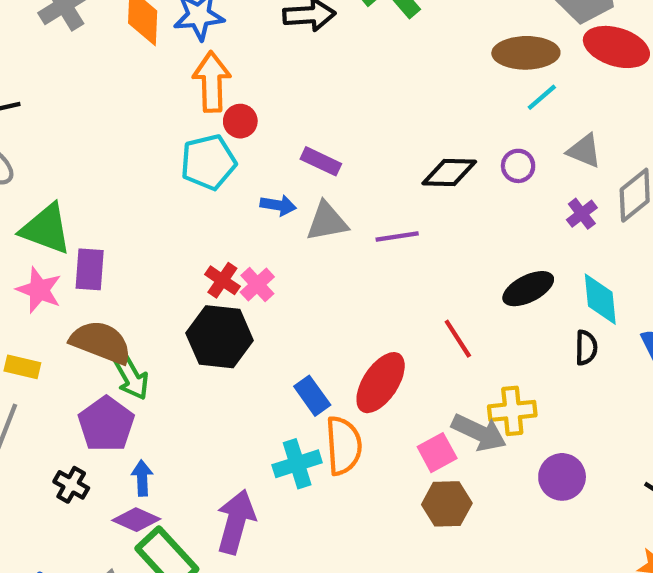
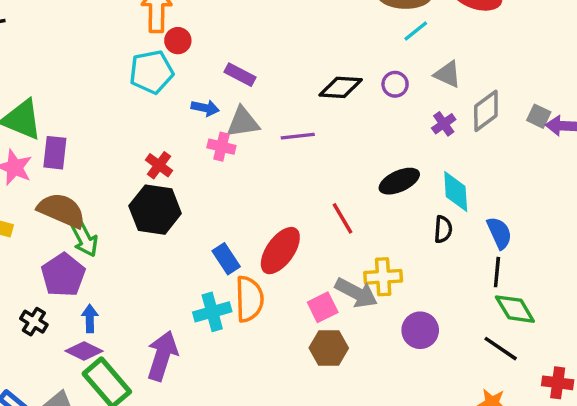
pink cross: (257, 285) -> (221, 147), moved, turned -36

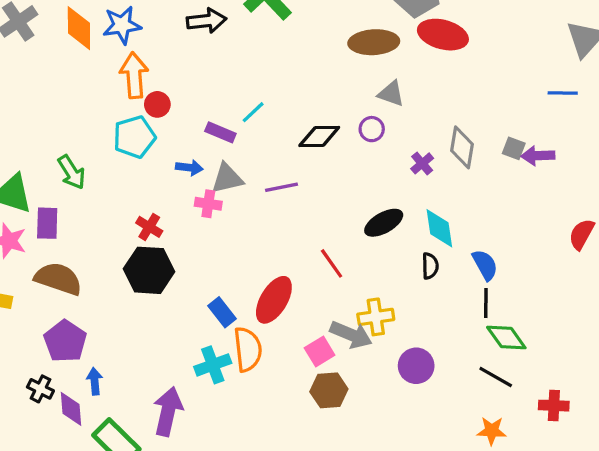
cyan line: (416, 31) -> (253, 112), moved
gray triangle: (448, 74) -> (391, 94), moved
gray diamond: (486, 111) -> (462, 147), turned -39
green arrow: (84, 239) -> (72, 172), moved
purple diamond: (84, 351) -> (71, 409), moved, turned 64

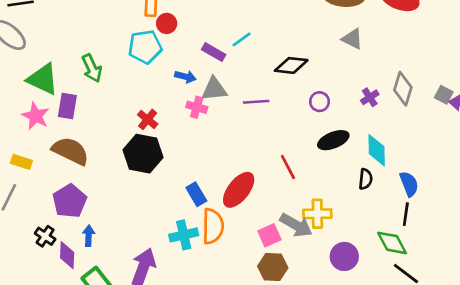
purple circle: (372, 129) -> (320, 102), moved
green diamond: (506, 337) -> (392, 243), moved

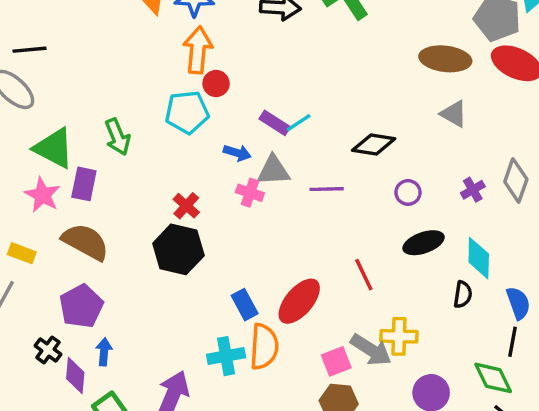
cyan line: (242, 39) -> (299, 123), moved

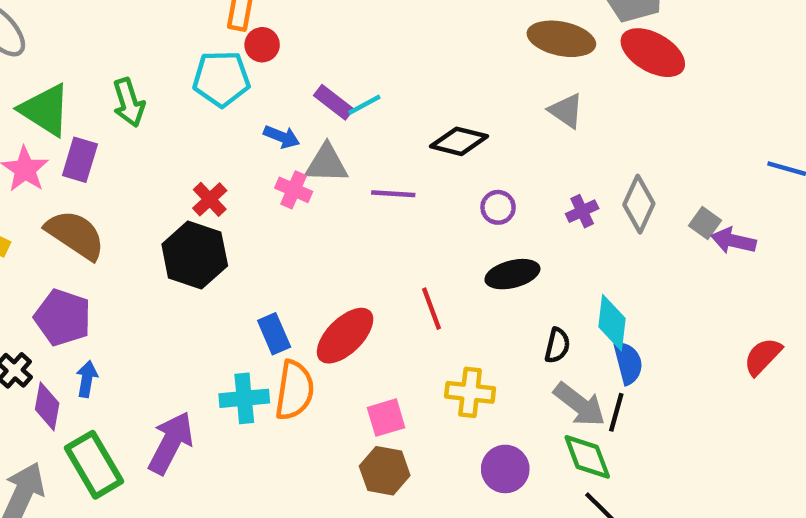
cyan diamond: (479, 258) -> (612, 323), moved
purple pentagon: (81, 306) -> (63, 317), turned -30
gray arrow: (371, 350) -> (580, 405), moved

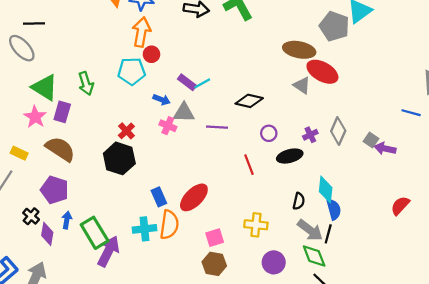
red ellipse: (653, 53) -> (322, 72), moved
black ellipse: (512, 274) -> (290, 156), moved
red line: (432, 309) -> (249, 165), moved
green rectangle: (94, 465) -> (95, 233), moved

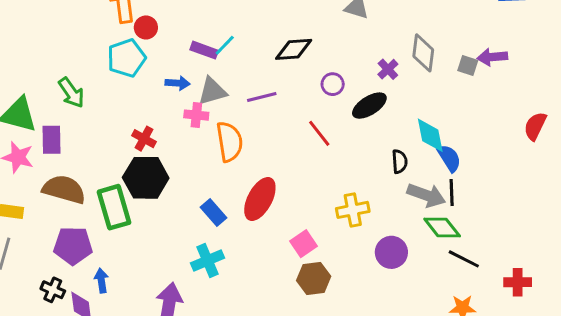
gray square: (371, 140) -> (468, 66), moved
orange semicircle: (169, 225) -> (229, 142), moved
green rectangle: (95, 233) -> (114, 207), moved, turned 32

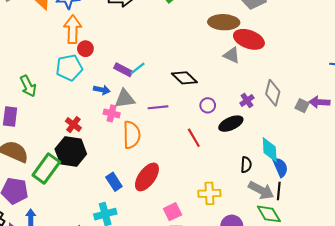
black diamond: (294, 49) -> (184, 78), turned 40
green rectangle: (114, 207) -> (46, 169), turned 44

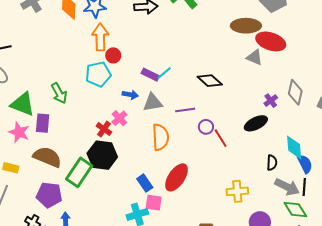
purple circle: (208, 105) -> (206, 127), moved
pink cross: (112, 113) -> (119, 118), moved, turned 35
pink square: (172, 212) -> (154, 203), moved, turned 36

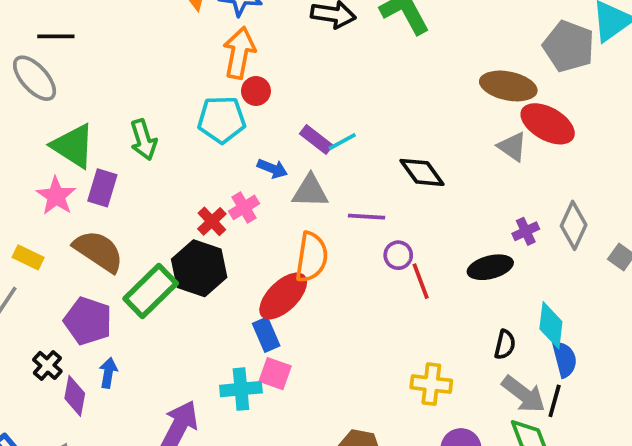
red ellipse: (176, 177) -> (283, 296), moved

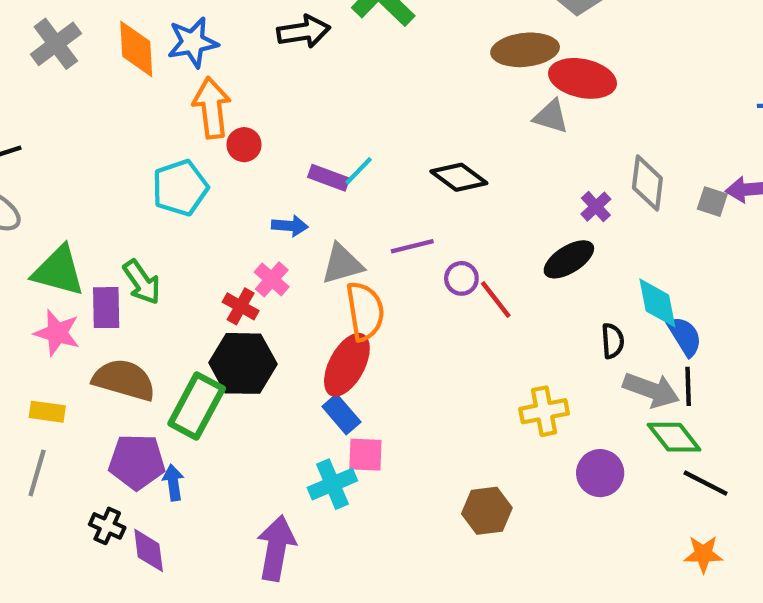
cyan pentagon: (222, 120) -> (180, 188), moved
green arrow: (143, 140) -> (142, 282), moved
gray triangle: (310, 191) -> (342, 264), moved
blue arrow: (108, 373) -> (173, 483), moved

